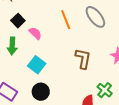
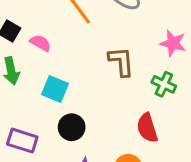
green cross: (105, 90) -> (164, 84), moved

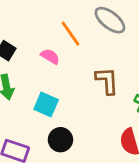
pink semicircle: (40, 43) -> (50, 56), moved

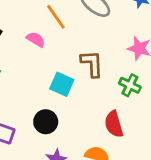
cyan square: (46, 105) -> (62, 84), moved

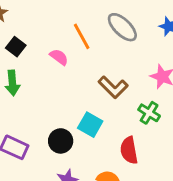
brown L-shape: (92, 64) -> (113, 87), turned 132
cyan square: (62, 84) -> (90, 125), moved

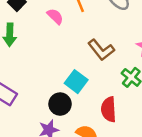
black circle: (61, 141) -> (60, 104), moved

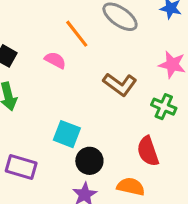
cyan square: (76, 82) -> (67, 134), moved

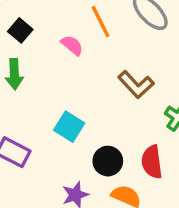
black circle: (89, 161) -> (108, 161), moved

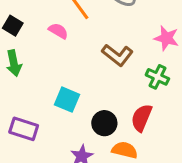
red semicircle: (152, 162) -> (142, 118), turned 40

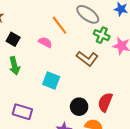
green cross: (157, 77) -> (102, 35), moved
cyan square: (67, 100) -> (51, 81), moved

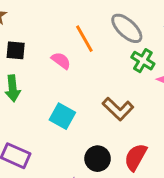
black square: (13, 39) -> (16, 50), turned -32
brown L-shape: (87, 58) -> (118, 109), moved

